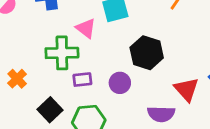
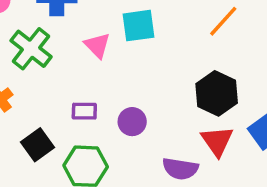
green cross: (62, 53) -> (31, 49), moved, turned 32
black hexagon: (147, 53) -> (217, 93), moved

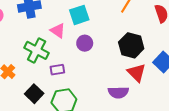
green cross: (31, 49) -> (37, 50), moved
purple circle: (132, 122) -> (85, 43), moved

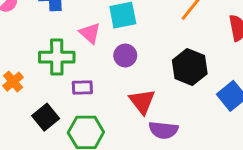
green cross: (37, 50) -> (57, 57), turned -35
red triangle: (137, 73) -> (142, 102), moved

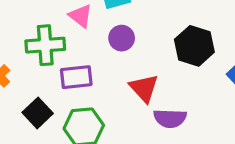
purple rectangle: (82, 87) -> (76, 77), size x1.4

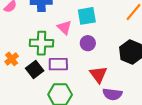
black square: (38, 113) -> (35, 70), moved

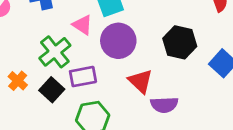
green cross: (42, 43) -> (55, 52), turned -30
purple circle: (88, 43) -> (118, 41), size x1.6

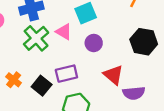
purple circle: (118, 41) -> (94, 43), size x0.6
green cross: (55, 52) -> (36, 38), moved

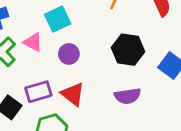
red triangle: (113, 75) -> (73, 94), moved
purple semicircle: (134, 93) -> (128, 96), moved

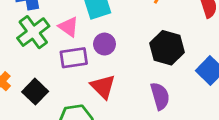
purple rectangle: (38, 92) -> (74, 58), moved
purple semicircle: (128, 96) -> (160, 96), turned -105

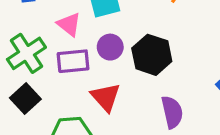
green cross: (33, 32) -> (26, 53), moved
black hexagon: (167, 48) -> (152, 55), moved

